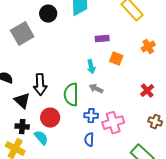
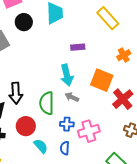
orange square: (116, 59) -> (102, 80), moved, size x1.6
cyan arrow: (91, 67) -> (67, 75), size x1.5
red cross: (147, 91) -> (123, 99), size x1.5
cyan semicircle: (41, 138) -> (41, 146), moved

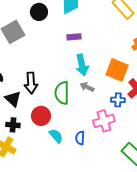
purple rectangle: (78, 47) -> (74, 37), moved
blue cross: (67, 124) -> (118, 100), moved

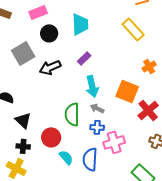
purple rectangle: (74, 37) -> (84, 58), turned -40
black arrow: (31, 83) -> (50, 67), moved, turned 70
blue cross: (118, 100) -> (97, 127), moved
blue semicircle: (80, 138) -> (90, 159), size x1.6

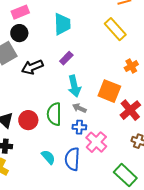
black circle: (49, 33) -> (19, 33), moved
red circle: (51, 137) -> (28, 120), moved
pink cross: (114, 142) -> (96, 142), turned -30

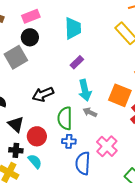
black arrow: (32, 67) -> (43, 94), moved
red circle: (28, 120) -> (37, 136), moved
blue cross: (79, 127) -> (69, 141), moved
cyan semicircle: (48, 157) -> (35, 161), moved

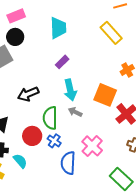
red circle: (37, 136) -> (32, 136), moved
blue cross: (69, 141) -> (54, 141), turned 32

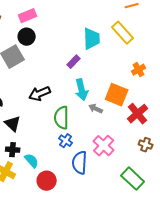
cyan trapezoid: (58, 28) -> (92, 39), moved
gray arrow: (75, 112) -> (96, 109), moved
red circle: (32, 136) -> (47, 181), moved

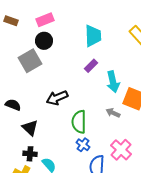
cyan trapezoid: (92, 39) -> (93, 36), moved
cyan arrow: (82, 90) -> (113, 82), moved

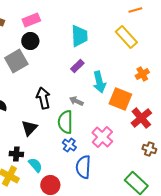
black arrow: (57, 98) -> (43, 98), turned 100
gray arrow: (113, 113) -> (76, 101), moved
black triangle: (30, 128) -> (29, 128), moved, turned 30
pink cross: (121, 150) -> (102, 137), moved

